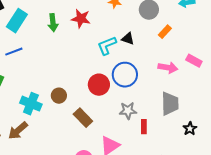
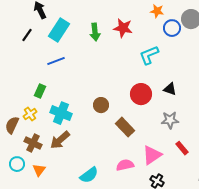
black triangle: (128, 39) -> (170, 89), moved
blue circle: (125, 75) -> (172, 28), moved, size x0.7
cyan cross: (31, 104) -> (61, 113), moved
red rectangle: (144, 127) -> (182, 148), moved, turned -40

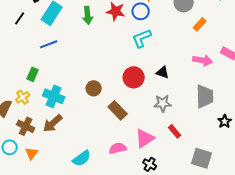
blue circle: (172, 28) -> (141, 11), moved

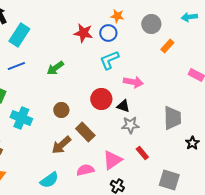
green arrow: (88, 15) -> (55, 68), moved, turned 60
pink arrow: (203, 60) -> (133, 82), moved
black triangle: (163, 72) -> (123, 106), moved
brown arrow: (53, 123) -> (61, 145), moved

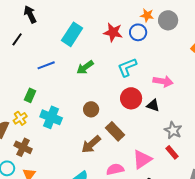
gray circle: (151, 24) -> (168, 20), moved
cyan rectangle: (19, 35) -> (72, 34), moved
cyan L-shape: (109, 60) -> (127, 67), moved
gray star: (130, 125) -> (173, 130), moved, turned 30

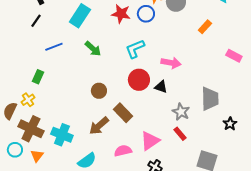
black line: (17, 39) -> (36, 21), moved
green arrow: (85, 67) -> (93, 49), turned -102
cyan cross: (51, 117) -> (62, 135), moved
brown cross: (23, 147) -> (31, 129), size x1.4

